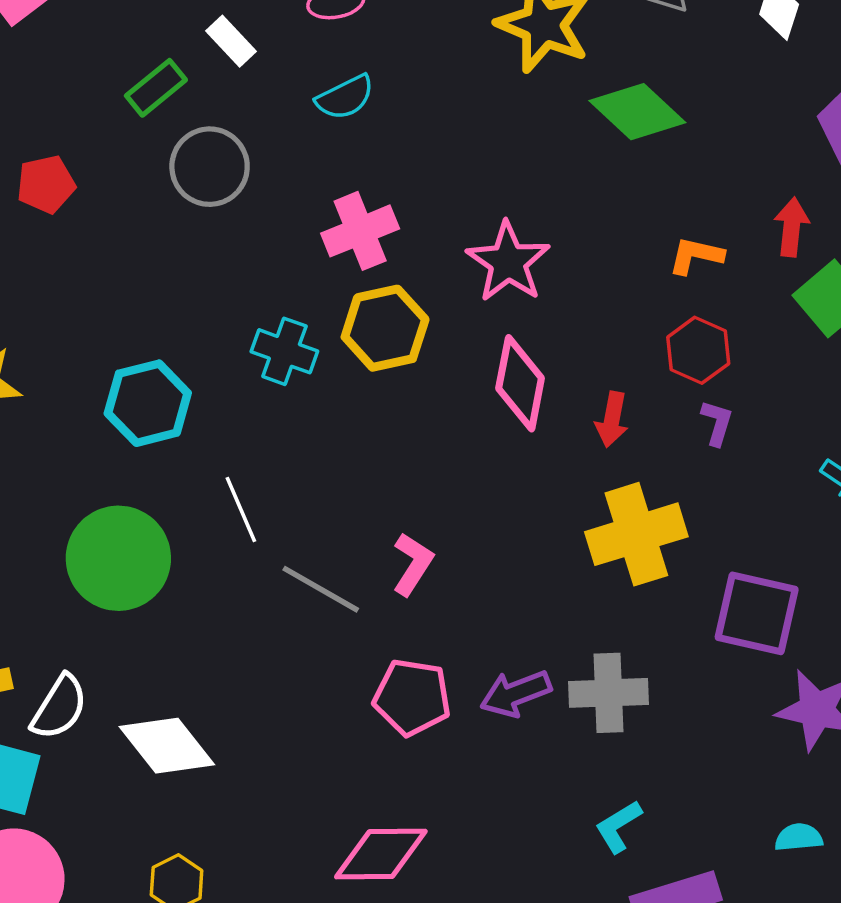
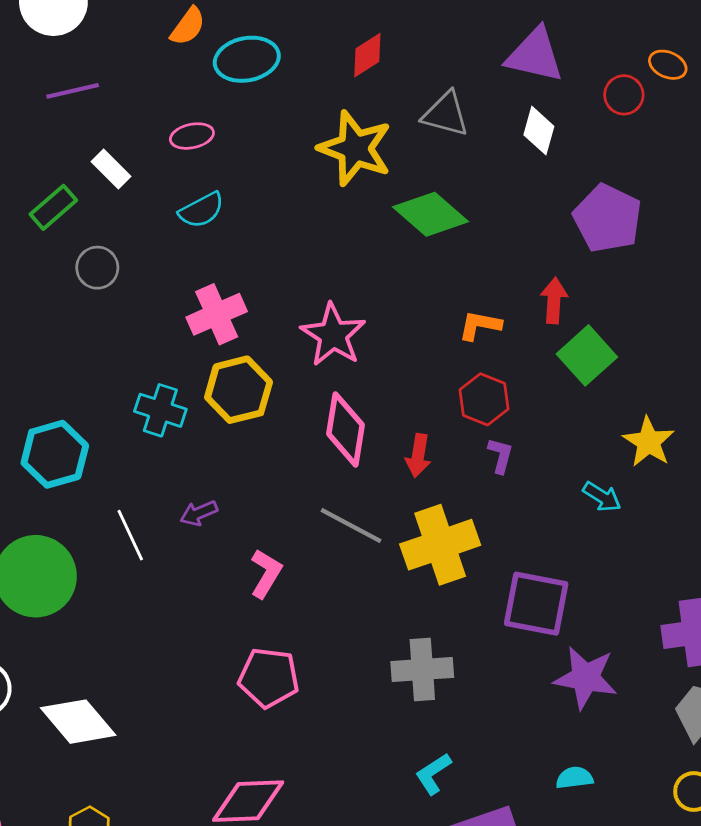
gray circle: (210, 167) -> (97, 268), size x0.7
gray line: (321, 589) -> (351, 525), moved
purple arrow: (516, 693) -> (199, 513), moved, size x0.7

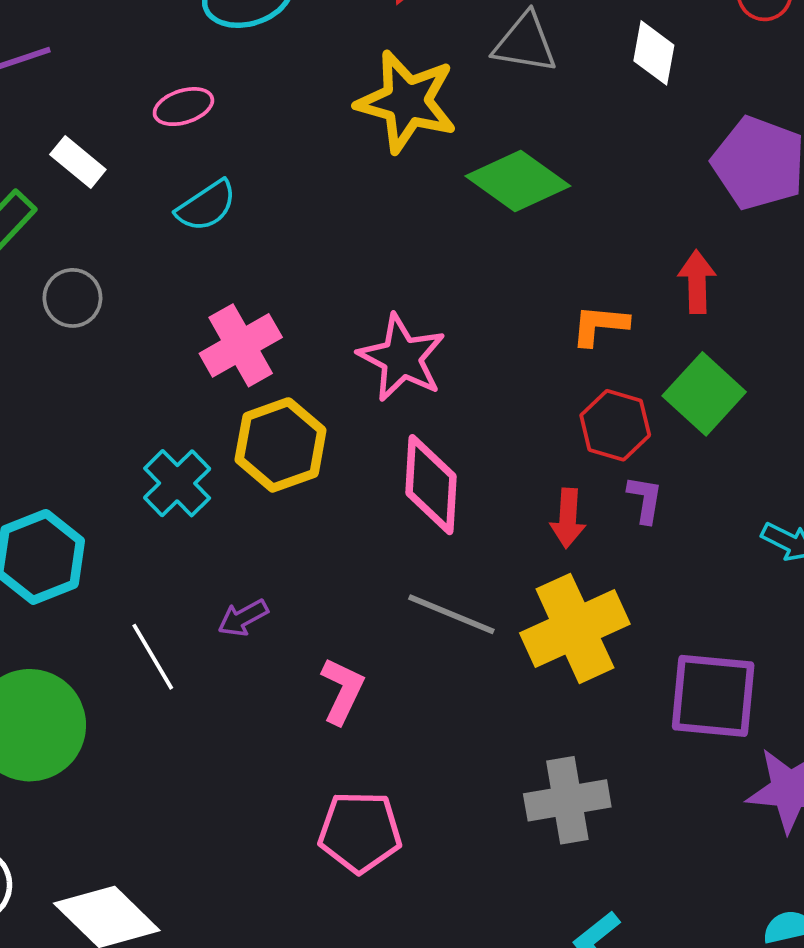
green square: (587, 355) -> (704, 394), moved
cyan cross: (160, 410) -> (177, 483), turned 33
red arrow: (418, 456) -> (568, 518), moved

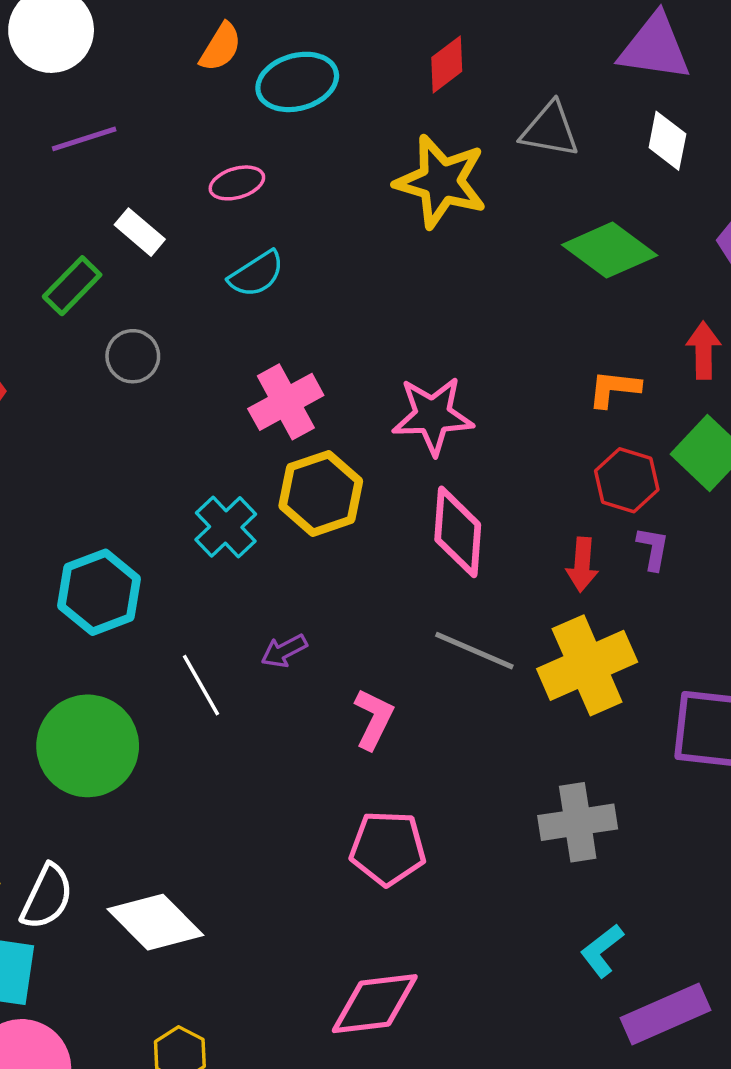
green diamond: (518, 181) -> (610, 250), moved
pink star: (402, 358) -> (433, 416), turned -30

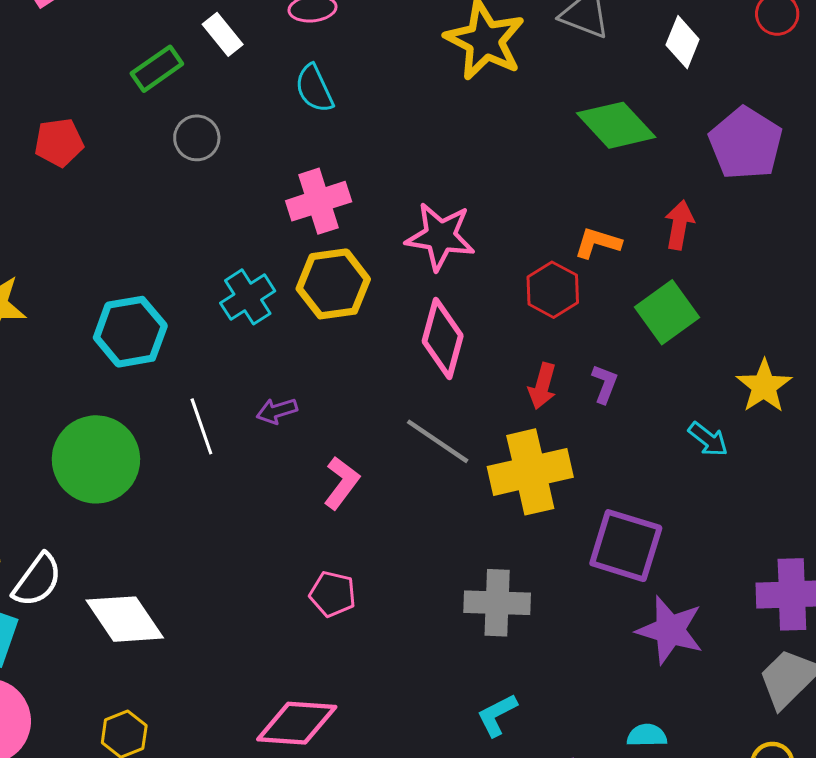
cyan semicircle: (256, 274) -> (314, 88), turned 87
red hexagon: (627, 480) -> (553, 290), moved
pink pentagon: (388, 848) -> (333, 594), size x0.7

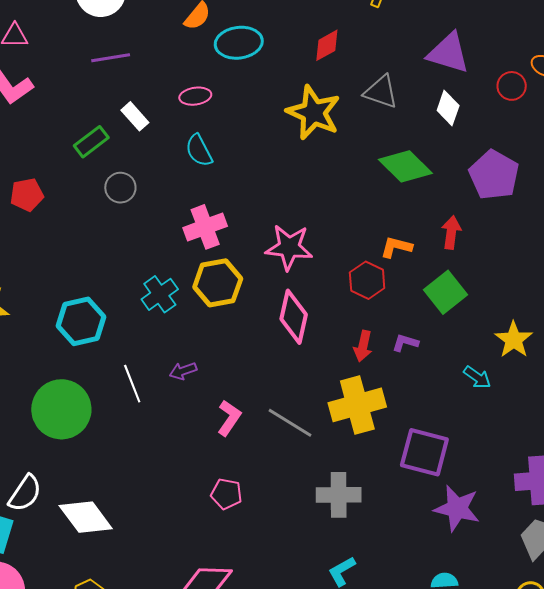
purple L-shape: (605, 384) -> (405, 343), turned -92
gray line: (438, 441) -> (290, 423), moved

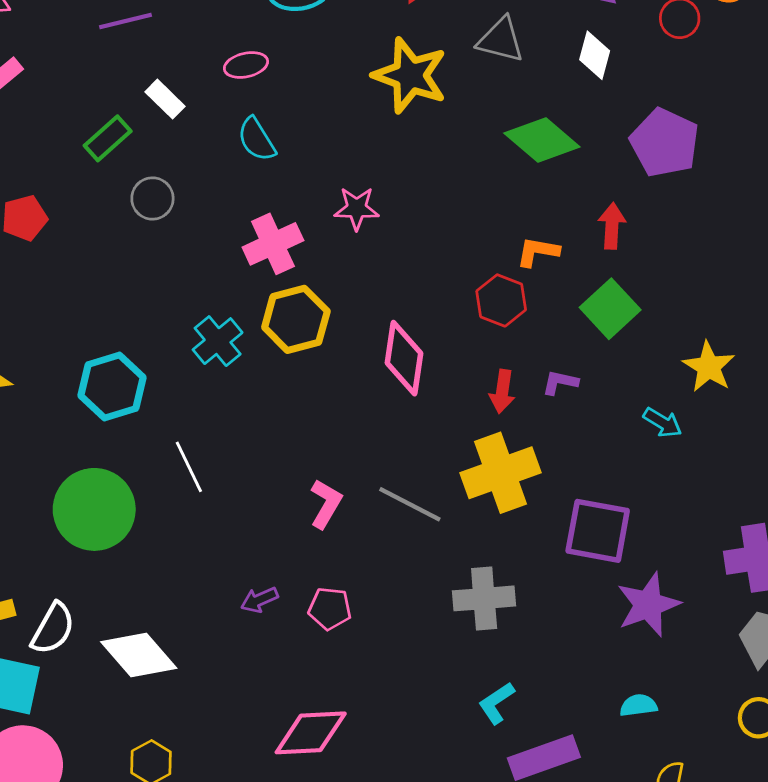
pink star: (289, 247) -> (357, 208), moved, size x0.7
purple arrow: (183, 371) -> (259, 600), moved
purple star: (457, 508) -> (648, 605), turned -30

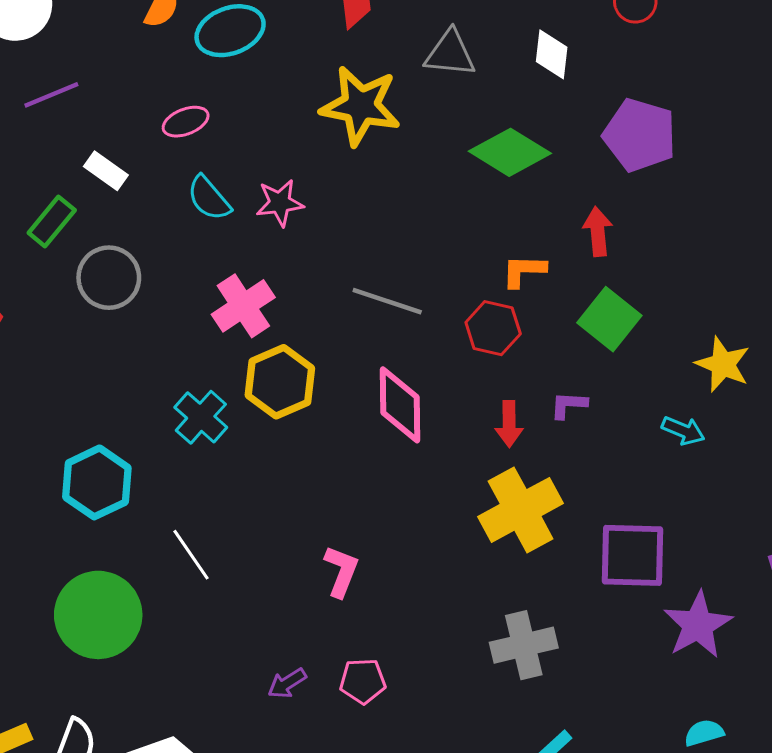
gray circle: (152, 198) -> (109, 278), size x1.4
pink star: (357, 208) -> (280, 203), moved
gray line: (410, 504) -> (387, 301), moved

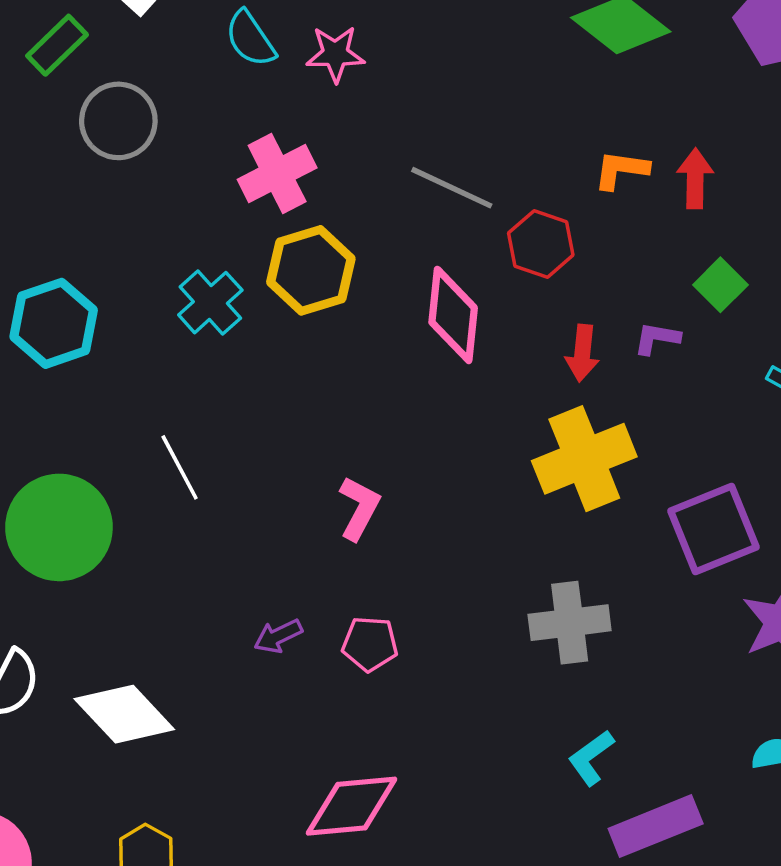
red arrow: (598, 232) -> (695, 179), moved
green square: (609, 319) -> (720, 285), moved, size x0.7
red hexagon: (493, 328) -> (541, 244), moved
cyan hexagon: (97, 482) -> (54, 323), moved
purple square: (633, 555) -> (713, 529), turned -30

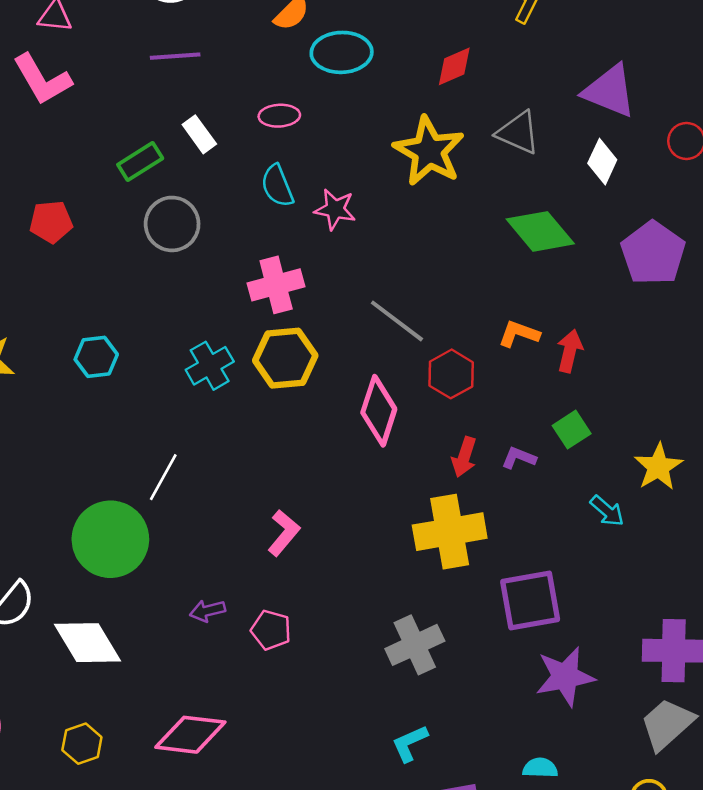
cyan hexagon: (54, 323) -> (96, 357), size x0.7
white line: (180, 467) -> (163, 477), turned 45
green circle: (59, 527) -> (110, 539), moved
gray cross: (570, 623) -> (415, 645), turned -30
pink diamond: (351, 806) -> (190, 735), moved

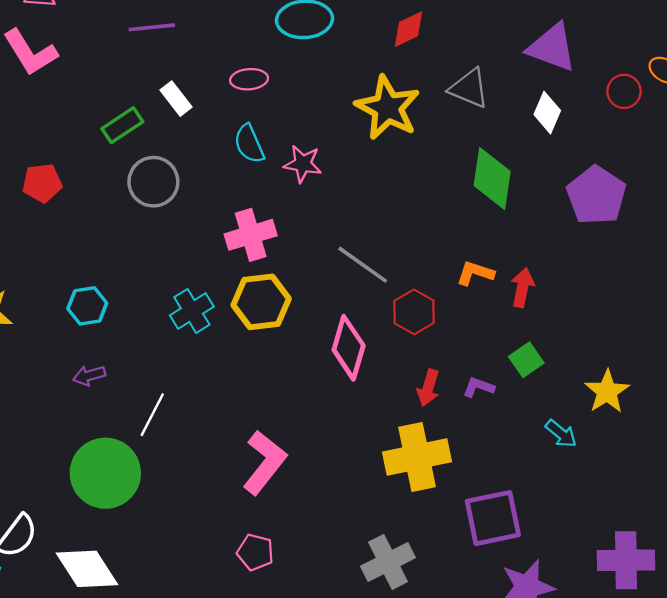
green diamond: (540, 231) -> (492, 178), turned 50
pink L-shape: (284, 533) -> (264, 462), size x1.5
purple arrow: (207, 611) -> (89, 375), moved

